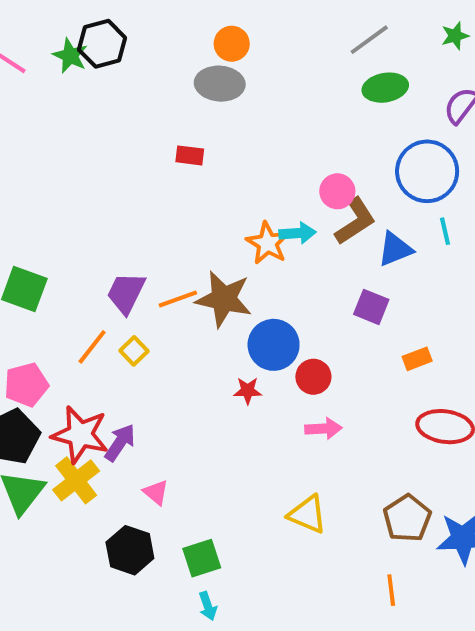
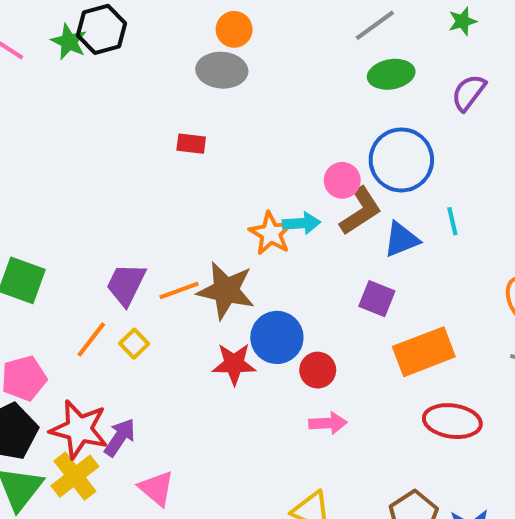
blue circle: (427, 171) -> (401, 160), moved
orange rectangle: (417, 359) -> (424, 352), size x2.0
red star: (248, 391) -> (234, 364), moved, size x1.5
pink triangle: (156, 492) -> (157, 488), size x1.4

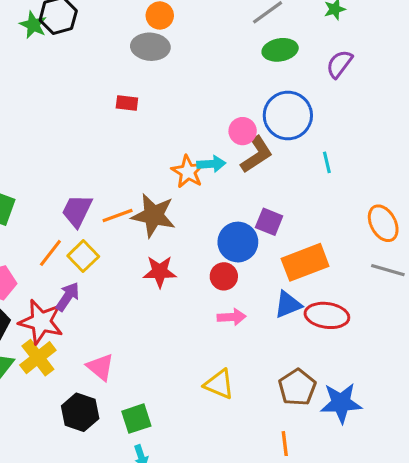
blue triangle: (401, 240) -> (288, 305), moved
blue circle: (277, 337) -> (238, 242), moved
yellow square: (134, 344) -> (83, 256), size x1.4
purple arrow: (120, 437) -> (68, 297), moved

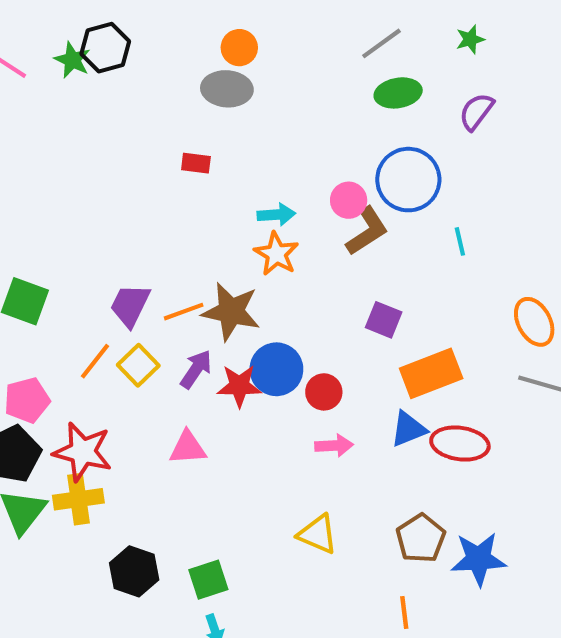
cyan arrow: (211, 164) -> (276, 215), moved
blue circle: (238, 242) -> (276, 369), moved
purple arrow: (68, 297) -> (196, 369), moved
yellow cross: (38, 358) -> (78, 499), turned 30
pink triangle: (100, 367) -> (188, 448), moved, turned -44

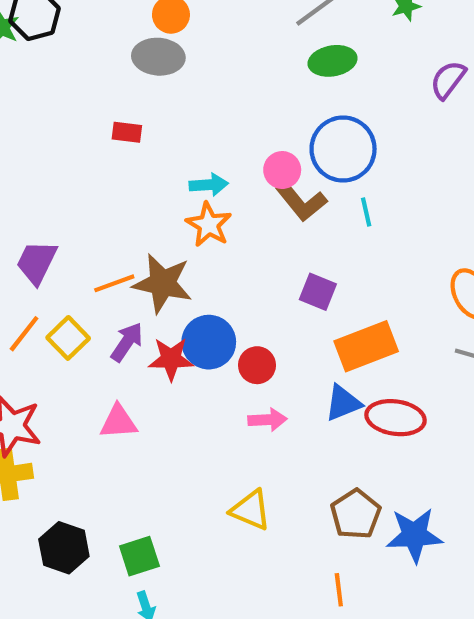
purple semicircle: (476, 112) -> (448, 80), moved
brown L-shape: (367, 231) -> (301, 201), turned 84
cyan line: (460, 241) -> (366, 212), moved
purple trapezoid: (130, 305) -> (37, 262), moved

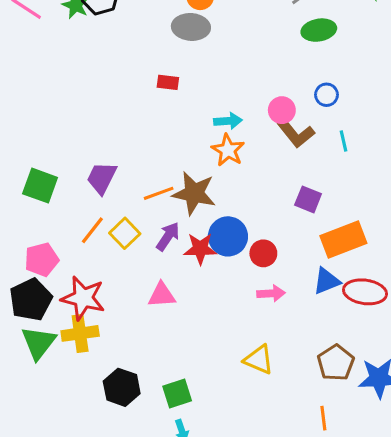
blue circle: (343, 149) -> (327, 95), size x0.5

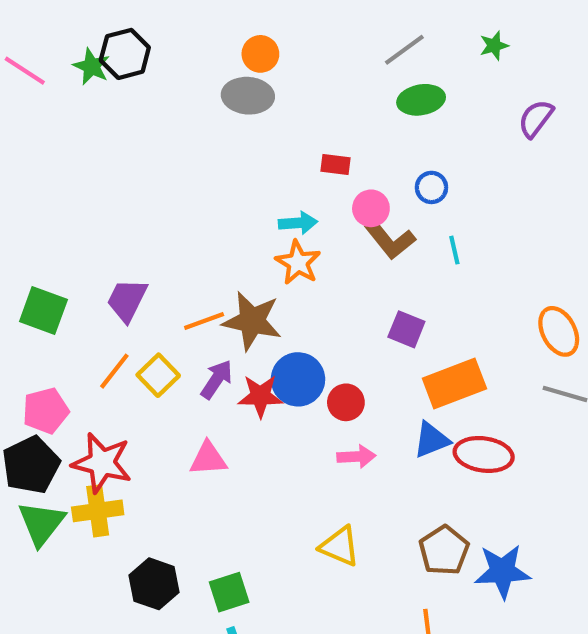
red rectangle: (168, 82) -> (336, 165), moved

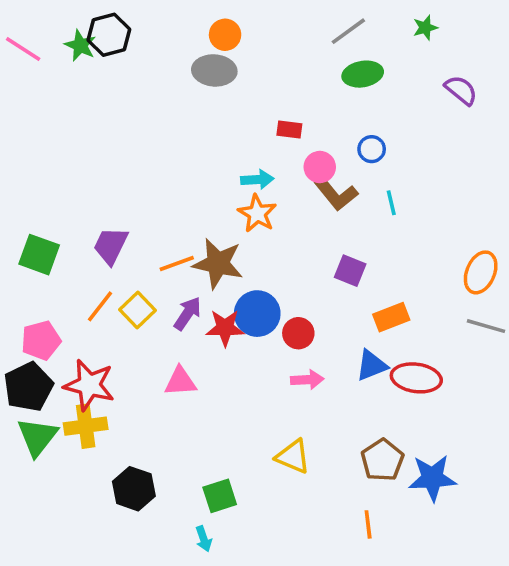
purple semicircle: (536, 119) -> (461, 90), turned 92
orange ellipse: (559, 331) -> (481, 272), turned 51
orange rectangle: (454, 384) -> (391, 317), size x0.7
green square: (229, 592) -> (220, 496), moved

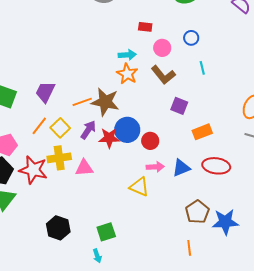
brown L-shape: (336, 194) -> (163, 75), moved
blue triangle: (372, 365) -> (181, 168), moved
yellow cross: (86, 426) -> (59, 158), moved
yellow triangle: (293, 457) -> (139, 187), moved

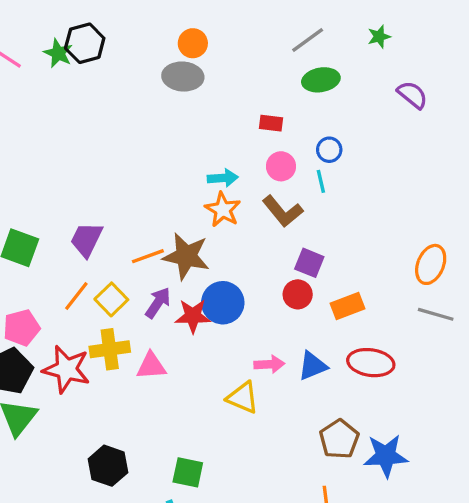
red rectangle: (145, 27) -> (271, 123), moved
cyan line: (202, 68) -> (321, 181), moved
red circle: (150, 141) -> (298, 294), moved
green square: (106, 232) -> (188, 472), turned 30

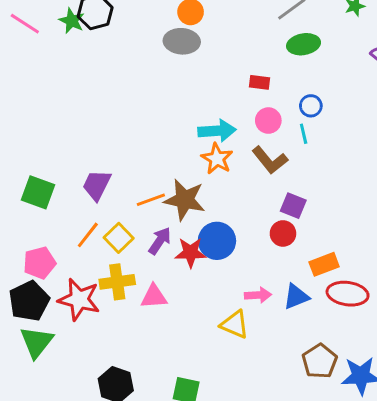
cyan arrow: (223, 178) -> (217, 131), size x1.4
orange rectangle: (348, 306) -> (324, 264), moved

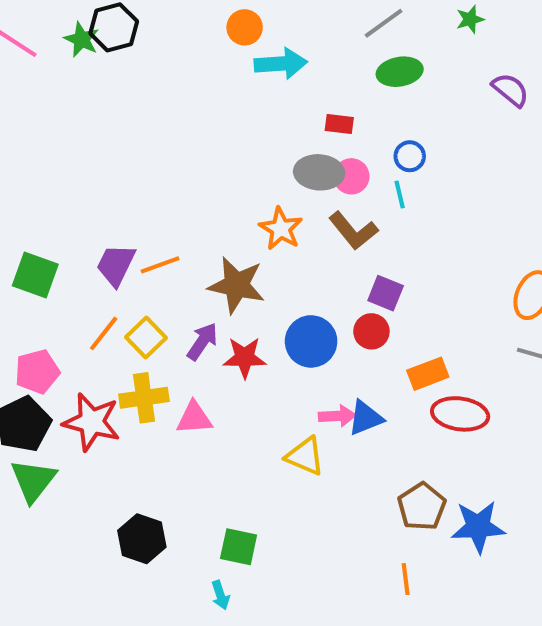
gray ellipse: (182, 41) -> (319, 172), moved
cyan arrow: (217, 131) -> (281, 64), moved
orange line: (151, 200) -> (160, 265), moved
blue circle: (217, 241) -> (311, 341), moved
blue triangle: (296, 297) -> (365, 418), moved

